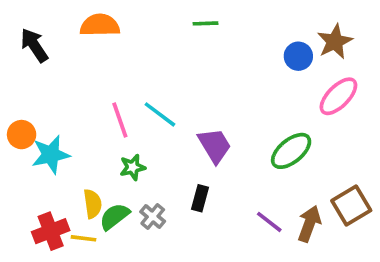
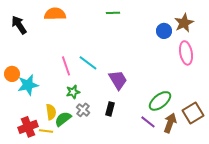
pink ellipse: (338, 96) -> (186, 53), turned -55
green ellipse: (291, 151) -> (160, 101), moved
gray cross: (153, 216) -> (83, 110), moved

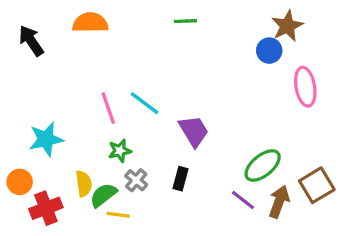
brown star: (184, 23) -> (287, 26), moved
orange circle: (12, 74) -> (20, 182), moved
yellow line: (46, 131) -> (118, 215), moved

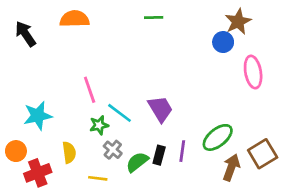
cyan line: (144, 103) -> (120, 113), moved
black rectangle: (181, 179) -> (159, 155), moved
green semicircle: (103, 195) -> (137, 162), moved
purple line: (243, 200) -> (182, 151), moved, turned 60

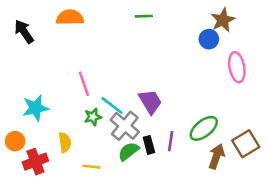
gray cross: (113, 150) -> (125, 126), moved, size x1.6
black rectangle: (159, 155) -> (149, 145), turned -30

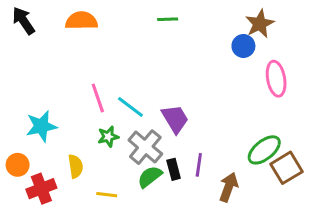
black arrow: (24, 31) -> (24, 21), moved
cyan line: (112, 105) -> (130, 107), moved
green ellipse: (204, 128) -> (264, 150), moved
brown arrow: (216, 156) -> (229, 187), moved

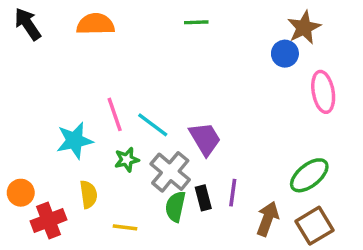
cyan star: (41, 126) -> (75, 141), moved
brown square: (286, 168) -> (314, 226), moved
green semicircle: (150, 177) -> (175, 207), turned -40

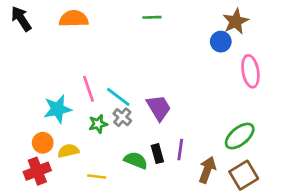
gray cross: (170, 172) -> (122, 117), moved, size x0.6
orange circle: (21, 193) -> (43, 143), moved
yellow semicircle: (89, 194) -> (68, 151), turned -95
green semicircle: (175, 207) -> (136, 160), turned 100

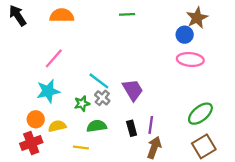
pink ellipse: (250, 71) -> (190, 59), moved, turned -75
pink line: (89, 89) -> (54, 58), moved, turned 60
green semicircle: (136, 160) -> (97, 126), moved, turned -30
brown arrow: (207, 170) -> (154, 147), moved

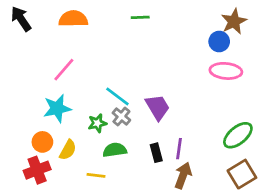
green line: (127, 14) -> (140, 17), moved
yellow semicircle: (57, 126) -> (68, 150), turned 132

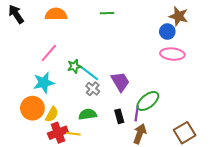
brown star: (234, 21) -> (179, 16), turned -30
green star: (97, 123) -> (74, 66), moved
green ellipse: (238, 135) -> (148, 101), moved
orange circle: (42, 142) -> (32, 108), size x1.5
red cross: (37, 170) -> (58, 133), moved

